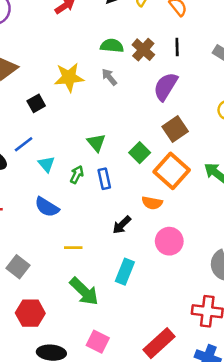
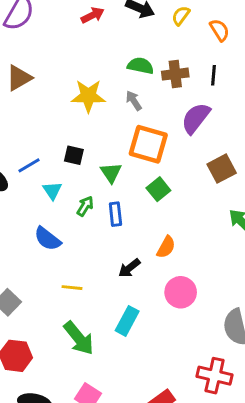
brown cross: (143, 50) -> (175, 74), turned 35
black square: (36, 103) -> (74, 155), moved, turned 36
brown square: (175, 129) -> (222, 169), moved
orange square: (172, 171) -> (148, 144), moved, turned -32
orange semicircle: (152, 203) -> (166, 247), turned -78

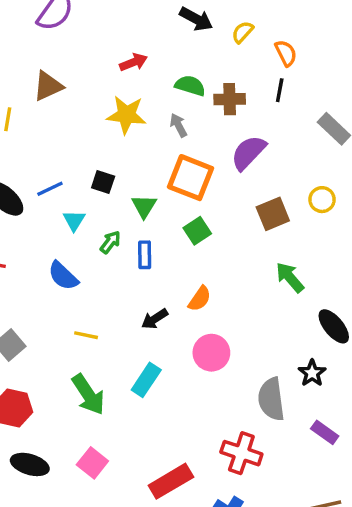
red arrow: (93, 15) -> (133, 62), moved
black line: (213, 75) -> (280, 90), moved

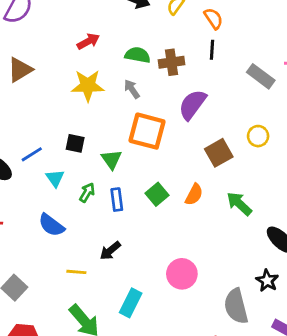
green square: (197, 231) -> (157, 194), moved
orange semicircle: (200, 299) -> (194, 195), moved
black arrow: (155, 319) -> (110, 251), moved

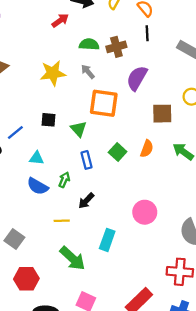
red arrow: (88, 41) -> (60, 21), moved
brown square: (219, 153) -> (162, 114), turned 35
cyan triangle: (55, 178) -> (37, 158), moved, turned -42
green arrow: (87, 193) -> (64, 180), moved

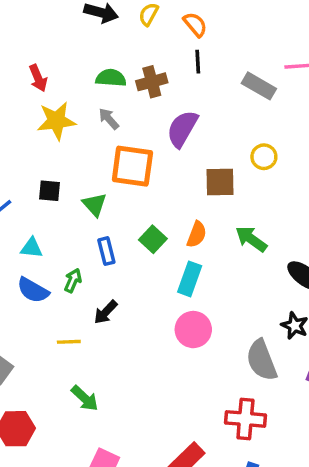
red arrow: (60, 21) -> (38, 78), moved, turned 102
cyan rectangle: (107, 240) -> (190, 279), moved
green arrow: (72, 258) -> (85, 398), size x0.7

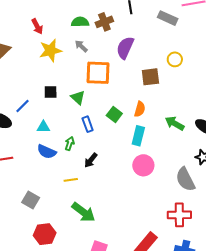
green arrow: (251, 239) -> (175, 123), moved
green arrow: (85, 398) -> (83, 212), size x1.4

